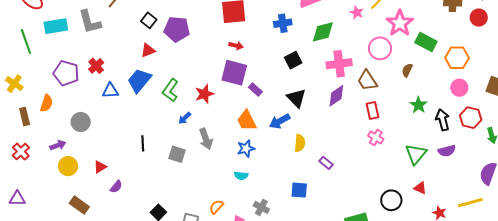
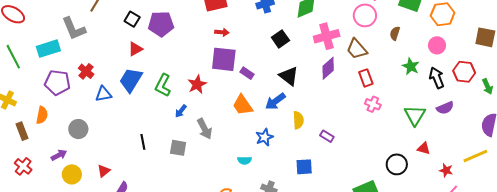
cyan rectangle: (56, 26) -> (48, 49), moved
pink circle: (459, 88) -> (437, 45), moved
blue star: (246, 149) -> (264, 137), moved

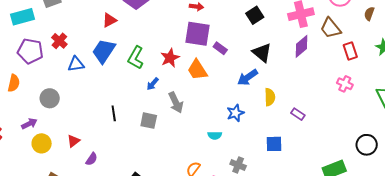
red rectangle: (366, 78) -> (350, 51), moved
orange trapezoid: (243, 105) -> (197, 70), moved

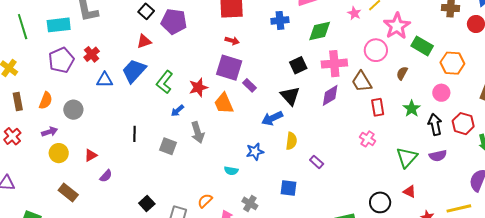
black square: (255, 15) -> (298, 65), moved
purple pentagon: (30, 51) -> (61, 60), turned 30
orange semicircle: (14, 83) -> (46, 101), moved

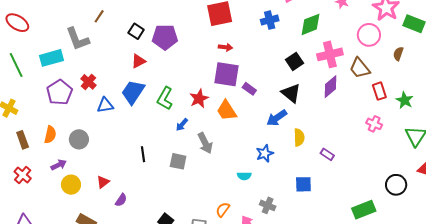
green star: (412, 109) -> (405, 100), moved

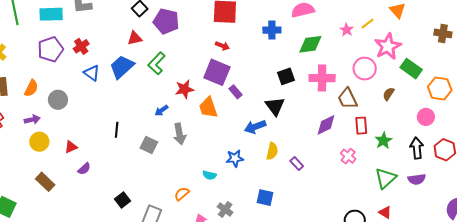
purple diamond: (331, 87) -> (326, 125), moved
green L-shape: (165, 98) -> (157, 63), moved
blue triangle: (105, 105) -> (92, 73), turned 30
purple rectangle: (327, 154) -> (297, 163), moved
orange semicircle: (223, 210) -> (182, 194), moved

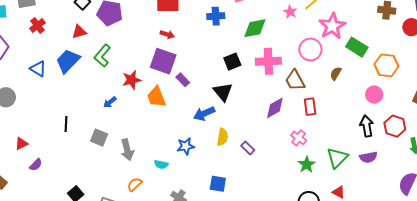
red cross: (81, 46) -> (37, 25), moved
gray arrow: (180, 134) -> (127, 150), moved
green star: (383, 141) -> (307, 165), moved

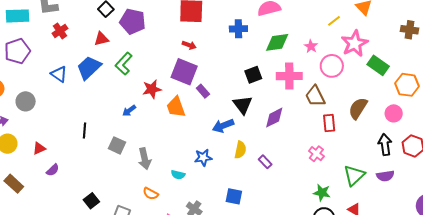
pink star: (290, 12) -> (311, 46), moved
brown semicircle: (336, 73) -> (358, 108), moved, size x1.6
purple diamond: (275, 108) -> (274, 118), moved
green star: (307, 165) -> (322, 193), moved, turned -30
orange semicircle: (135, 184) -> (151, 194), turned -112

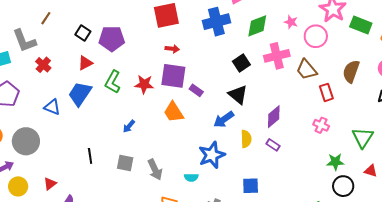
blue cross: (238, 29) -> (216, 22), size x1.5
red star: (152, 89) -> (144, 84), moved, turned 30
gray circle: (26, 101) -> (26, 141), size x1.4
purple diamond: (274, 118) -> (274, 117), moved
blue star: (203, 158) -> (212, 155), size x1.5

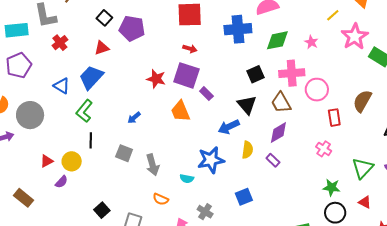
pink circle: (316, 36) -> (317, 90), moved
brown trapezoid: (307, 70) -> (281, 103), moved
green L-shape: (113, 82) -> (84, 111), moved
yellow circle: (18, 186) -> (72, 161), moved
blue square: (251, 186) -> (244, 197), turned -30

